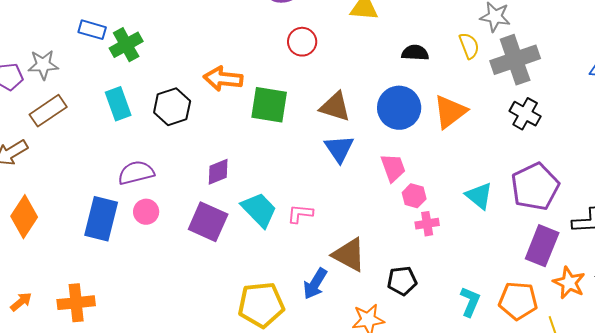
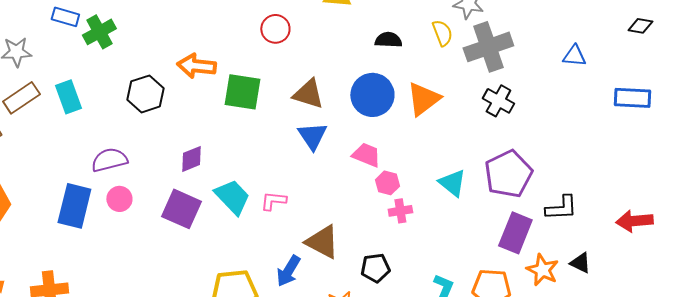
cyan rectangle: (118, 104) -> (68, 97), moved
pink trapezoid: (393, 168) -> (366, 155), turned -48

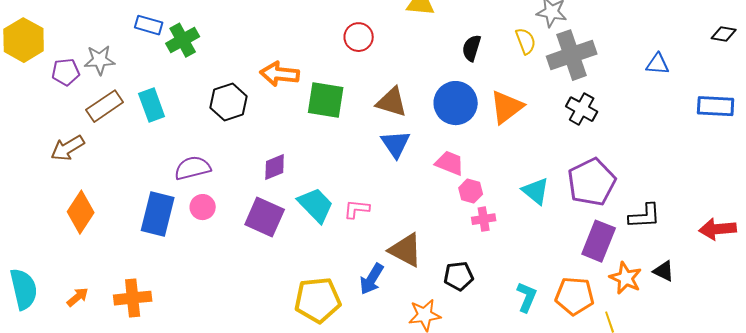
black semicircle: (388, 40) -> (472, 48), turned -76

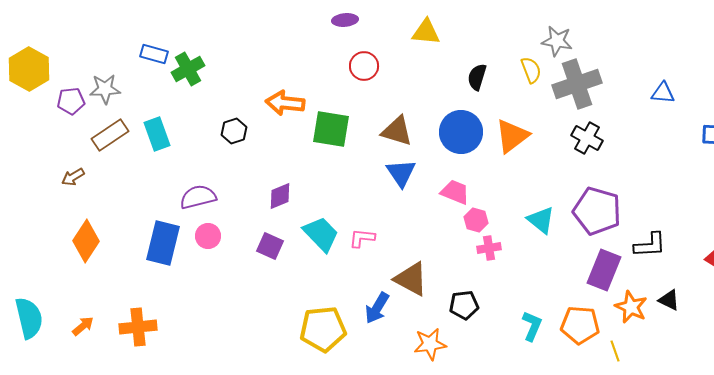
black hexagon: (229, 102) -> (234, 131), size x0.7
brown arrow: (68, 148) -> (73, 177), size x0.7
purple pentagon: (592, 182) -> (597, 211), turned -30
purple square: (265, 217) -> (270, 246), size x0.7

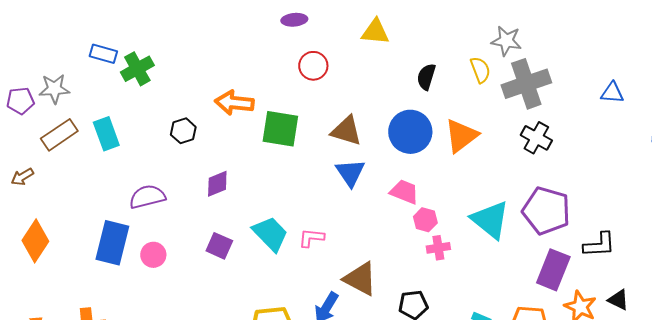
purple diamond: (280, 196) -> (217, 184), moved
cyan triangle: (541, 220) -> (490, 220), size x1.4
pink circle: (208, 236) -> (153, 255), moved

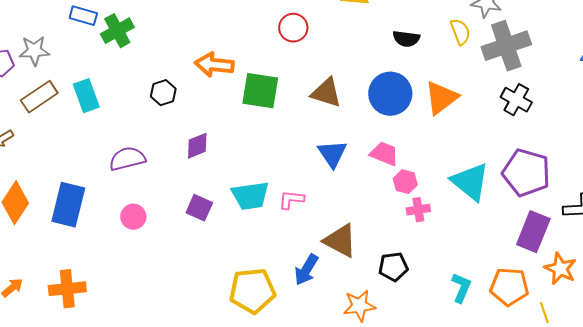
black semicircle: (426, 77) -> (406, 39), turned -100
blue triangle: (350, 173) -> (332, 154), moved
cyan trapezoid: (270, 234) -> (250, 196), turned 126
blue rectangle: (112, 243) -> (68, 205), moved

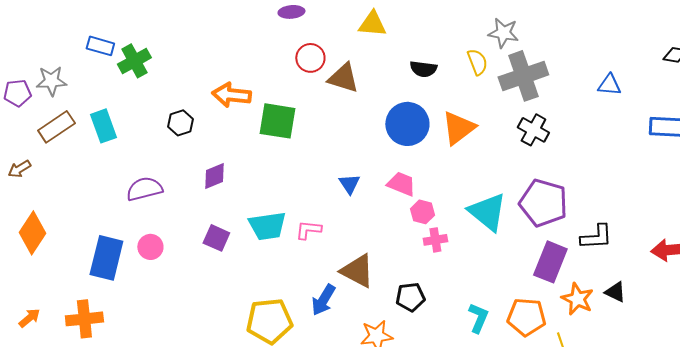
brown triangle: (326, 93) -> (343, 78), moved
blue triangle: (332, 154) -> (349, 184), size x0.7
blue rectangle: (68, 205) -> (106, 258), moved

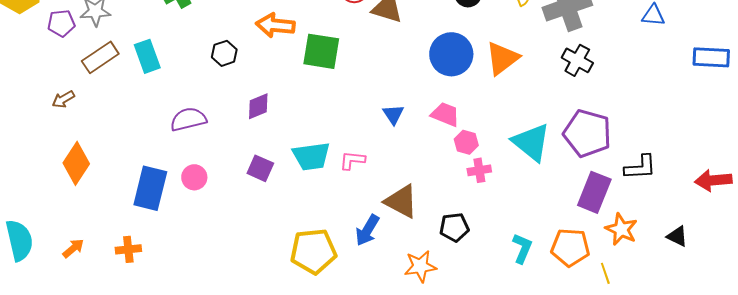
black triangle: (615, 292) -> (677, 236), moved
orange cross: (84, 319) -> (128, 249), size x0.7

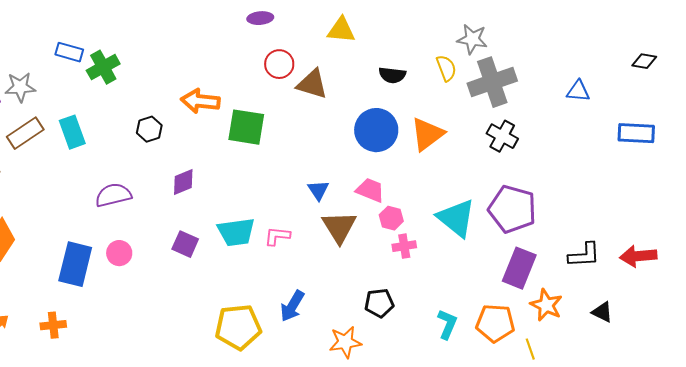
black L-shape: (640, 167) -> (584, 255), moved
brown triangle: (401, 201) -> (339, 227), moved, turned 30

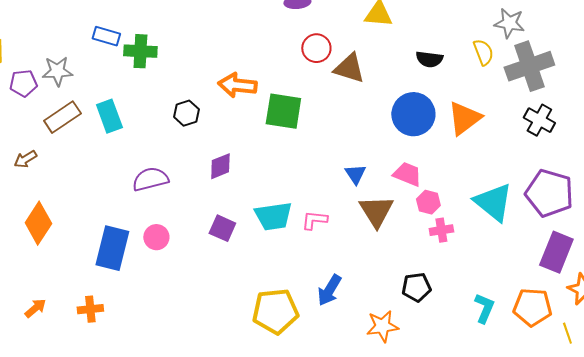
green cross: (103, 67) -> (140, 51), turned 32

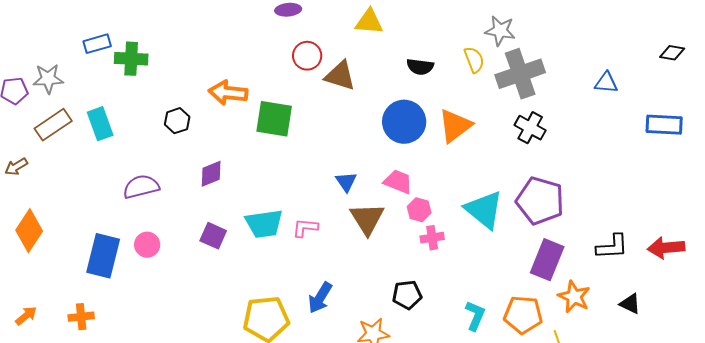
blue rectangle: (106, 36) -> (97, 44), turned -32

